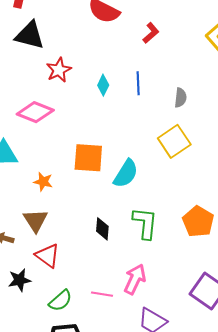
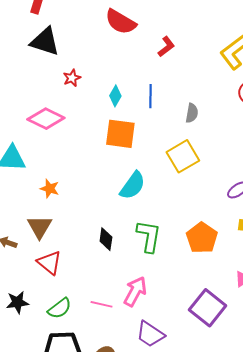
red star: (59, 70) -> (72, 78), size x0.7
orange square: (88, 158) -> (120, 134), moved
black star: (20, 280) -> (17, 302), moved

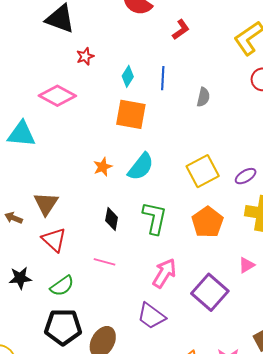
yellow square: (183, 156) -> (203, 171), moved
orange star: (50, 189) -> (103, 167), moved, turned 30
pink arrow: (135, 292) -> (164, 273), moved
pink line: (101, 304) -> (105, 262), moved

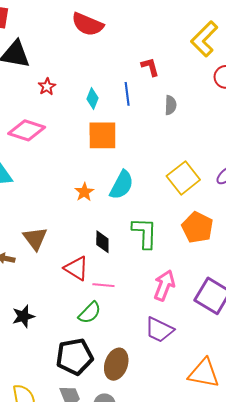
red L-shape: (181, 30) -> (150, 67), moved, turned -60
red triangle: (54, 240) -> (76, 268), moved
green semicircle: (62, 286) -> (90, 313), moved

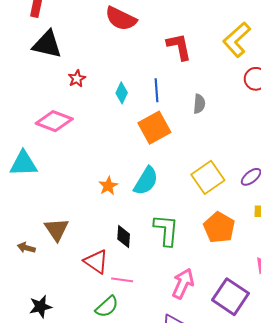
red L-shape: (150, 67) -> (179, 47), moved, size x1.4
orange square: (102, 135) -> (154, 128), moved, turned -32

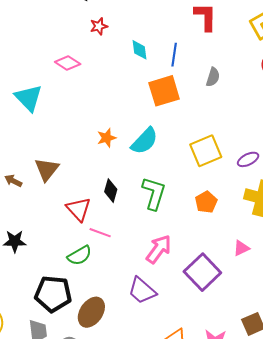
cyan diamond: (122, 93) -> (139, 50), turned -45
pink diamond: (54, 121) -> (68, 63), size x0.7
cyan triangle: (23, 164) -> (28, 98), turned 36
orange pentagon: (219, 227) -> (206, 202), size x0.7

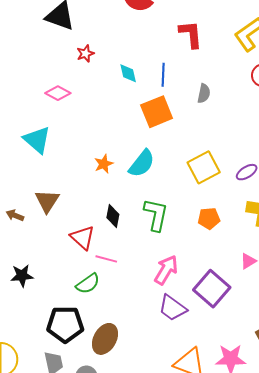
cyan triangle: (28, 98) -> (37, 140), moved
orange pentagon: (206, 202) -> (209, 219), turned 30
purple trapezoid: (142, 291) -> (172, 308), moved

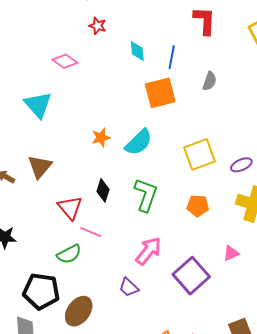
red star: (85, 54) -> (98, 26), turned 30
purple trapezoid: (172, 308) -> (129, 287), moved, size x0.7

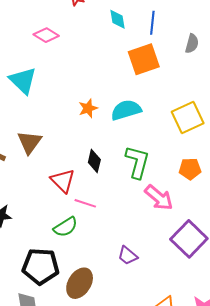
cyan semicircle: (139, 142) -> (126, 110), turned -148
pink arrow: (148, 251) -> (159, 198), moved, turned 96

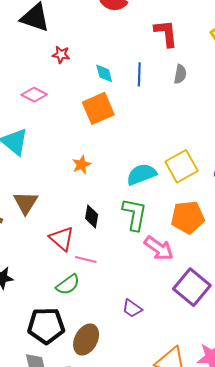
gray semicircle: (192, 44) -> (180, 74), moved
orange square: (144, 59) -> (98, 108), moved
cyan semicircle: (126, 110) -> (141, 174), moved
orange pentagon: (190, 169) -> (188, 217), size x1.5

